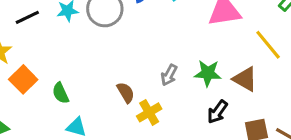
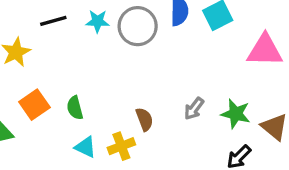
orange square: (23, 79) -> (34, 105), moved
yellow cross: (149, 112) -> (121, 146), moved

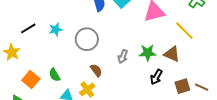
cyan star: (98, 21) -> (56, 30), moved
gray circle: (138, 26) -> (87, 39), moved

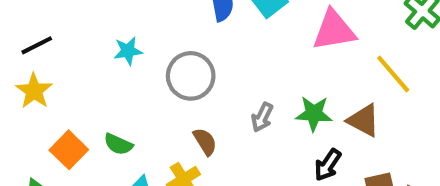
black line: (28, 28) -> (37, 45), moved
green semicircle: (54, 75) -> (118, 144), turned -40

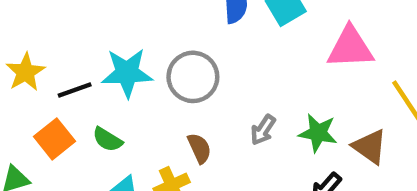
black line: (37, 45) -> (75, 90), moved
cyan star: (128, 51) -> (127, 73), moved, size x1.6

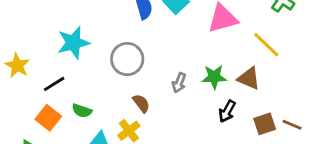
yellow star: (25, 72) -> (17, 66), moved
cyan star: (127, 73) -> (73, 43), moved

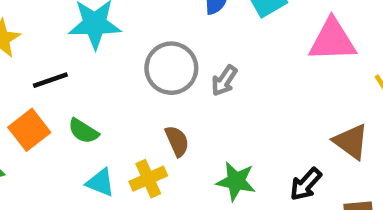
green star: (214, 77) -> (236, 181), moved
gray arrow: (179, 83) -> (224, 81), moved

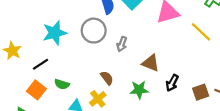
gray circle: (171, 68) -> (94, 31), moved
brown triangle: (351, 142) -> (151, 63), moved

